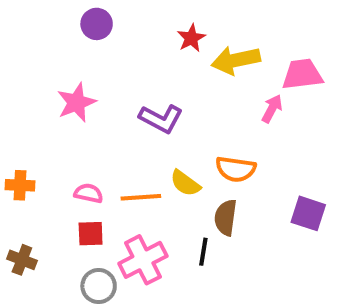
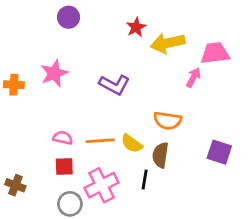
yellow semicircle: (185, 183) -> (132, 144), moved
orange cross: (20, 185) -> (14, 85), moved

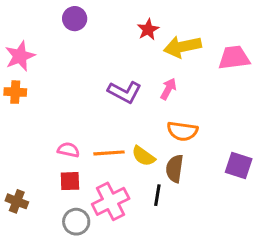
pink star: (54, 73) -> (20, 56), moved
pink arrow: (193, 78) -> (168, 89), moved

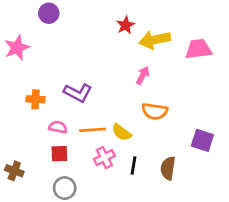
purple circle: (75, 19) -> (49, 13), moved
orange cross: (15, 92) -> (36, 99), moved
purple L-shape: (125, 92) -> (78, 93), moved
brown semicircle: (175, 169) -> (168, 168), moved
pink cross: (111, 201) -> (104, 158), moved, size x0.7

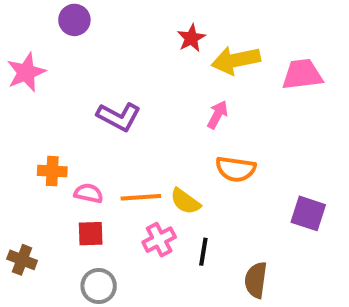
purple L-shape: (78, 93) -> (119, 117), moved
orange cross: (36, 99) -> (52, 171), moved
brown semicircle: (168, 168) -> (256, 280), moved

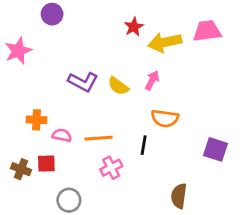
pink trapezoid: (302, 74) -> (207, 31), moved
yellow semicircle: (185, 201) -> (118, 86), moved
red square: (91, 234) -> (46, 163), moved
black line: (203, 252) -> (144, 145), moved
brown cross: (22, 260) -> (21, 169), moved

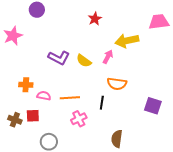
pink trapezoid: (207, 31) -> (159, 22), moved
yellow arrow: (165, 42) -> (127, 41), moved
brown semicircle: (179, 196) -> (117, 139), moved

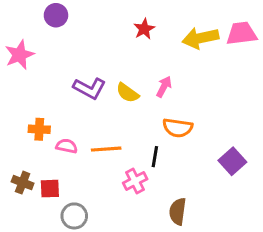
yellow arrow: (127, 41) -> (200, 38), moved
purple square: (153, 106) -> (232, 161), turned 30
red square: (33, 116) -> (50, 189), moved
pink cross: (79, 119) -> (135, 181), moved

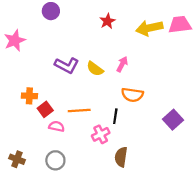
purple circle: (56, 15) -> (51, 11), moved
pink semicircle: (67, 146) -> (57, 126), moved
brown cross: (23, 183) -> (17, 159), moved
red square: (50, 189) -> (45, 109), moved, turned -35
brown semicircle: (178, 211) -> (121, 157), moved

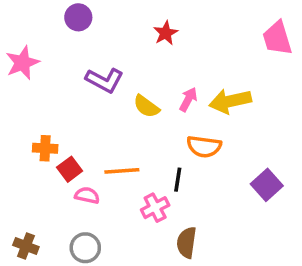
pink trapezoid: (180, 25) -> (277, 38), turned -100
yellow arrow: (149, 28) -> (230, 101), moved
purple L-shape: (67, 65) -> (104, 80), moved

